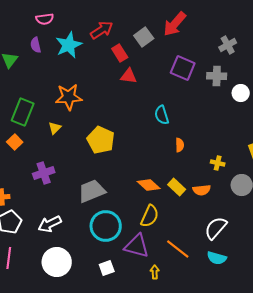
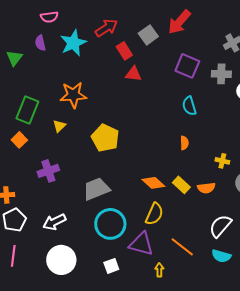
cyan semicircle: (162, 115) -> (189, 106), moved

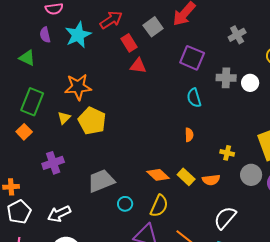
green triangle: (14, 58) -> (27, 58), moved, turned -42
gray cross: (221, 74) -> (226, 78), moved
yellow pentagon: (105, 138) -> (92, 121), moved
cyan circle: (110, 224) -> (125, 204), moved, size x0.5

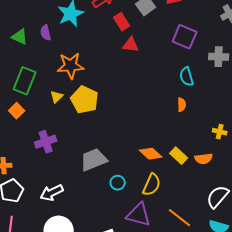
purple semicircle: (45, 35) -> (46, 33), moved
orange semicircle: (189, 135) -> (182, 105), moved

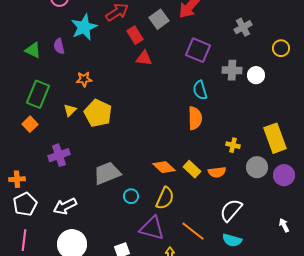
orange star: (71, 66) -> (84, 79), size x0.6
orange semicircle: (182, 105) -> (195, 118), size x1.6

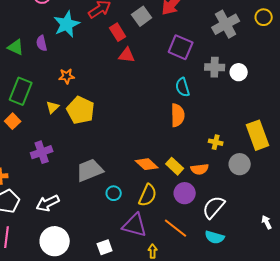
gray cross: (243, 27) -> (226, 24), size x1.5
yellow circle: (281, 48) -> (264, 17), moved
purple circle: (284, 175) -> (185, 193), moved

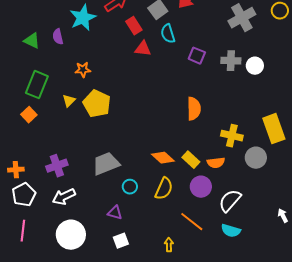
purple square: (181, 47) -> (197, 56), moved, size x0.7
cyan semicircle: (183, 87) -> (168, 34), moved
yellow cross: (216, 142) -> (232, 136), size x1.5
purple cross: (42, 152) -> (57, 166), moved
purple triangle: (135, 225) -> (115, 213), moved, size x0.6

